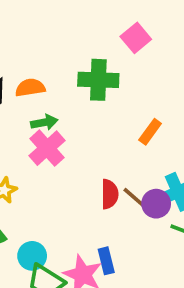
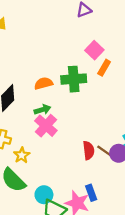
orange semicircle: (30, 88) -> (43, 83), moved
orange rectangle: (150, 132) -> (104, 68), moved

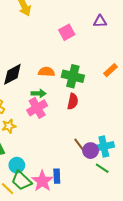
pink square: (94, 50) -> (67, 32), moved
orange rectangle: (104, 68) -> (111, 70), moved
red semicircle: (89, 150) -> (73, 101), moved

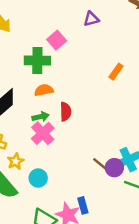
green cross: (73, 76) -> (37, 60), moved
red semicircle: (73, 101) -> (66, 112), moved
cyan circle: (17, 165) -> (38, 178), moved

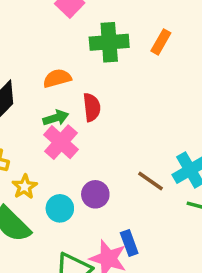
green cross: (37, 60) -> (109, 42), moved
purple circle: (114, 168) -> (95, 194), moved

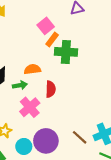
orange rectangle: (161, 42) -> (52, 39), moved
green arrow: (56, 118) -> (20, 85), moved
purple circle: (95, 194) -> (46, 141), size x1.5

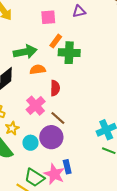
pink square: (46, 26) -> (48, 17), moved, turned 35
green arrow: (20, 85) -> (25, 52), moved, size x1.6
brown line: (80, 137) -> (58, 118), moved

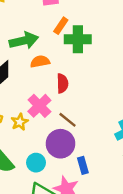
yellow star: (12, 128) -> (20, 122), moved
cyan circle: (30, 143) -> (36, 163), moved
blue rectangle: (67, 167) -> (83, 165), moved

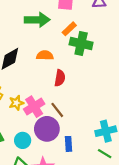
green arrow: (24, 41) -> (37, 20), moved
pink cross: (39, 106) -> (34, 107), moved
blue rectangle: (83, 165) -> (68, 144), moved

